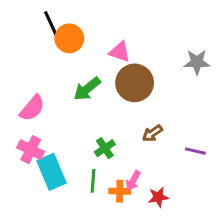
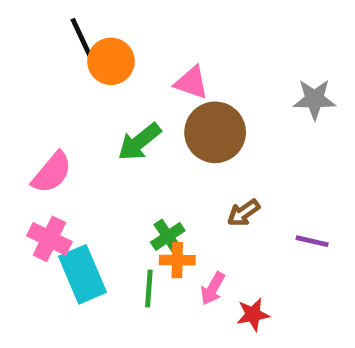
orange cross: (120, 191) -> (177, 260), moved

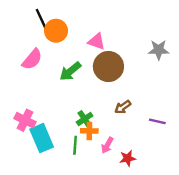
pink semicircle: (52, 173) -> (32, 59), moved

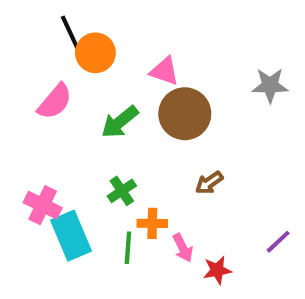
green cross: (85, 119) -> (122, 191), moved
purple line: (157, 121) -> (278, 242), moved, turned -56
pink arrow: (107, 145) -> (183, 248), turned -56

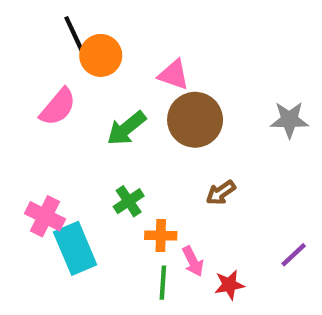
gray star: (270, 85) -> (289, 120), moved
green line: (128, 248) -> (163, 283), moved

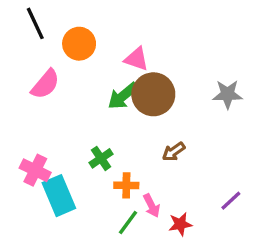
black line: (75, 36) -> (35, 23), moved
green arrow: (126, 128) -> (123, 96), moved
green line: (163, 283) -> (128, 223), turned 32

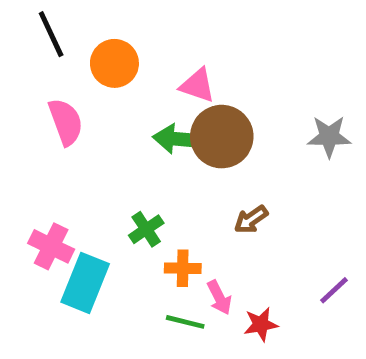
pink semicircle: (45, 84) -> (66, 122), turned -60
green arrow: (123, 96) -> (178, 139), turned 44
cyan rectangle: (59, 196) -> (85, 283), turned 45
green line: (128, 223) -> (185, 322), turned 68

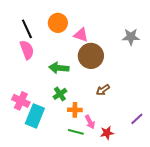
black line: (51, 34) -> (27, 29), moved
orange circle: (114, 63) -> (58, 23), moved
gray star: (329, 137) -> (131, 37), moved
green arrow: (178, 139) -> (59, 68), moved

